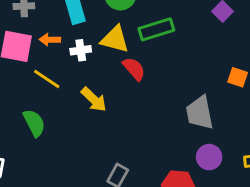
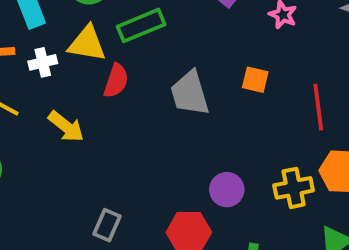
red semicircle: (134, 69) -> (116, 81), turned 65
gray trapezoid: (200, 113) -> (190, 93), moved

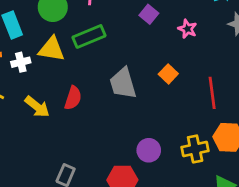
orange square: (255, 80) -> (168, 74), turned 30
red semicircle: (116, 81) -> (73, 98), moved

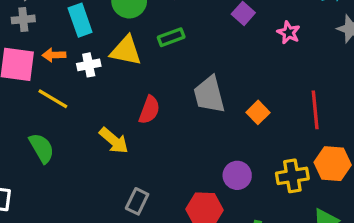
green rectangle: (89, 36) -> (171, 37), size x0.7
orange square: (168, 74) -> (258, 112), moved
yellow arrow: (37, 107) -> (114, 141), moved

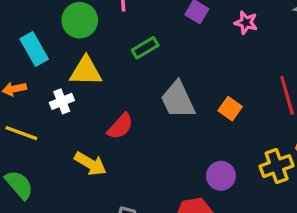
green rectangle: (171, 37) -> (145, 48), moved
white cross: (89, 65) -> (62, 101), moved
red semicircle: (149, 110) -> (120, 126), turned 32

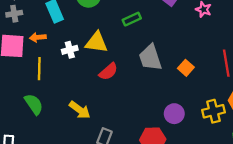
yellow triangle: (86, 71) -> (96, 42), moved
yellow line: (21, 133) -> (39, 69), turned 65
yellow arrow: (90, 164) -> (80, 110), moved

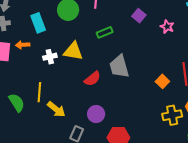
orange square: (186, 68) -> (162, 81), moved
yellow line: (39, 69) -> (39, 92), moved
red semicircle: (108, 72) -> (92, 79), moved
purple circle: (174, 114) -> (96, 114), moved

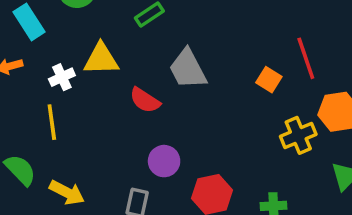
red semicircle: (92, 79) -> (145, 100), turned 84
yellow line: (39, 92) -> (52, 122), moved
yellow arrow: (56, 109) -> (67, 192), moved

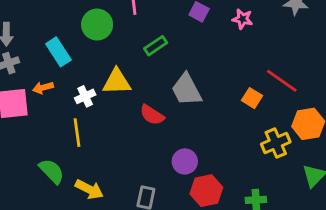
red line: (306, 58) -> (282, 81), turned -36
purple circle: (164, 161) -> (185, 161), moved

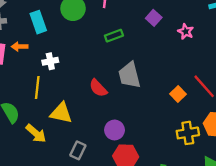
yellow triangle: (117, 82) -> (61, 113), moved

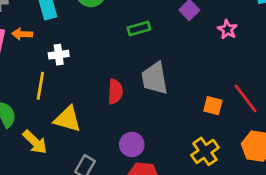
red semicircle: (98, 88) -> (115, 92), turned -138
orange square: (178, 94) -> (213, 106), turned -35
yellow cross: (188, 133) -> (205, 151), moved, turned -30

